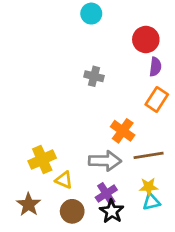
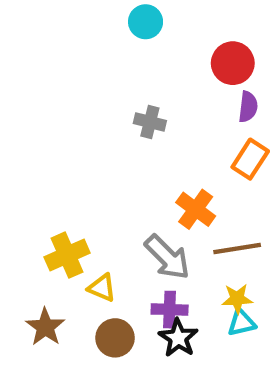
gray arrow: (105, 161) -> (167, 257), turned 44
purple cross: (106, 194) -> (170, 310), turned 35

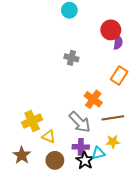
purple semicircle: (248, 107) -> (118, 42), moved
cyan triangle: (241, 323) -> (98, 153), moved

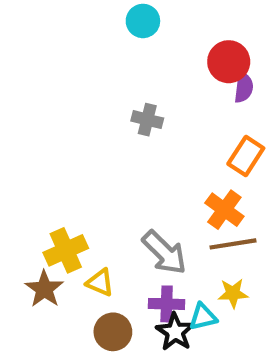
orange cross: (93, 99) -> (224, 210), moved
brown star: (22, 155) -> (44, 289), moved

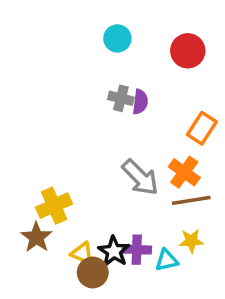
cyan circle: (143, 21) -> (117, 38), moved
purple semicircle: (244, 87) -> (140, 102), moved
gray arrow: (164, 253) -> (140, 177), moved
yellow triangle: (100, 283) -> (82, 253), moved
black star: (175, 332) -> (114, 251), moved

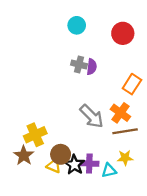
brown circle: (93, 272) -> (61, 154), moved

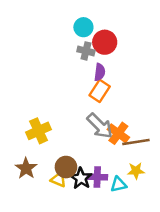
red circle: (123, 33) -> (105, 42), moved
gray cross: (79, 64) -> (86, 51), moved
orange rectangle: (132, 84) -> (100, 91), moved
orange cross: (120, 113) -> (118, 133), moved
yellow cross: (35, 135) -> (39, 131), moved

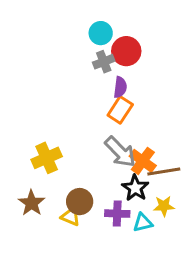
gray cross: (86, 51) -> (104, 62), turned -35
black star: (81, 178) -> (135, 188), moved

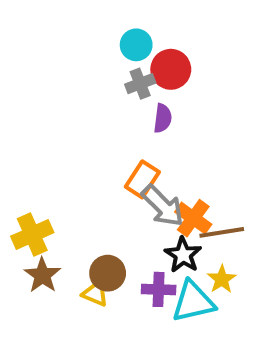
orange rectangle: (120, 110) -> (142, 179), moved
yellow cross: (47, 158) -> (32, 234), moved
yellow star: (164, 206) -> (222, 279), turned -30
cyan triangle: (143, 223) -> (193, 302), size x1.6

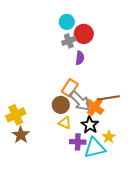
brown line: (222, 232) -> (109, 98), moved
brown circle: (108, 273) -> (61, 105), moved
yellow triangle: (95, 294) -> (65, 123), moved

